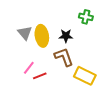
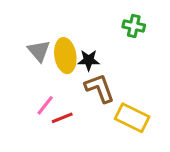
black star: (66, 36) -> (89, 60), moved

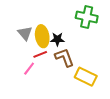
green cross: (134, 26) -> (87, 17), size x1.5
red line: (62, 118) -> (40, 54), moved

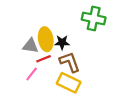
gray triangle: (25, 33) -> (30, 46), moved, turned -42
yellow rectangle: (86, 77) -> (69, 83), moved

